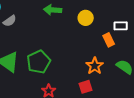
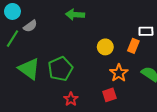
yellow circle: (86, 18) -> (105, 47), moved
orange rectangle: (109, 40) -> (133, 46), turned 48

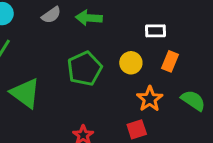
gray semicircle: (30, 26) -> (51, 15), moved
white rectangle: (146, 31) -> (156, 31), moved
green pentagon: (60, 69) -> (85, 69), moved

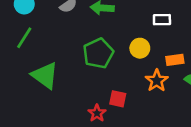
orange rectangle: (170, 61) -> (175, 60), moved, turned 60
red square: (137, 129) -> (118, 99), moved, turned 30

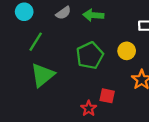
green line: (24, 38) -> (36, 42), moved
green triangle: (45, 75) -> (43, 75), turned 45

